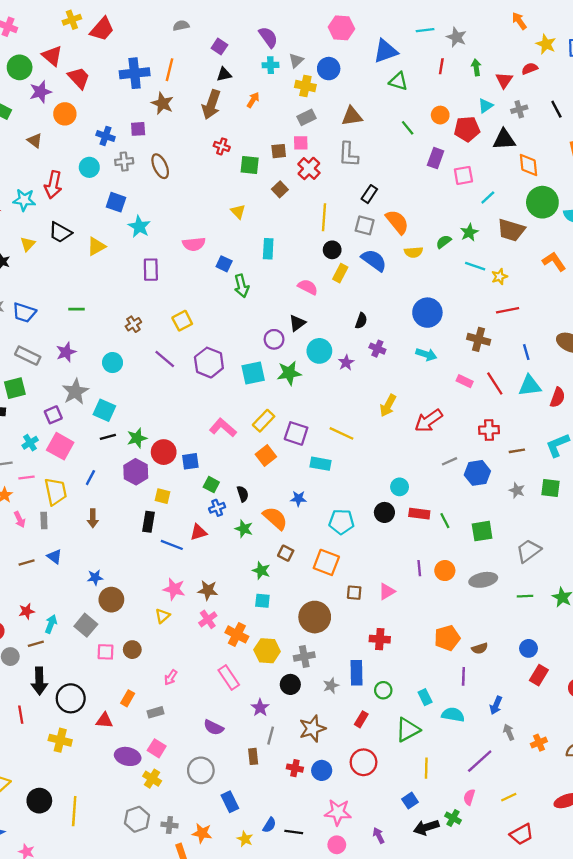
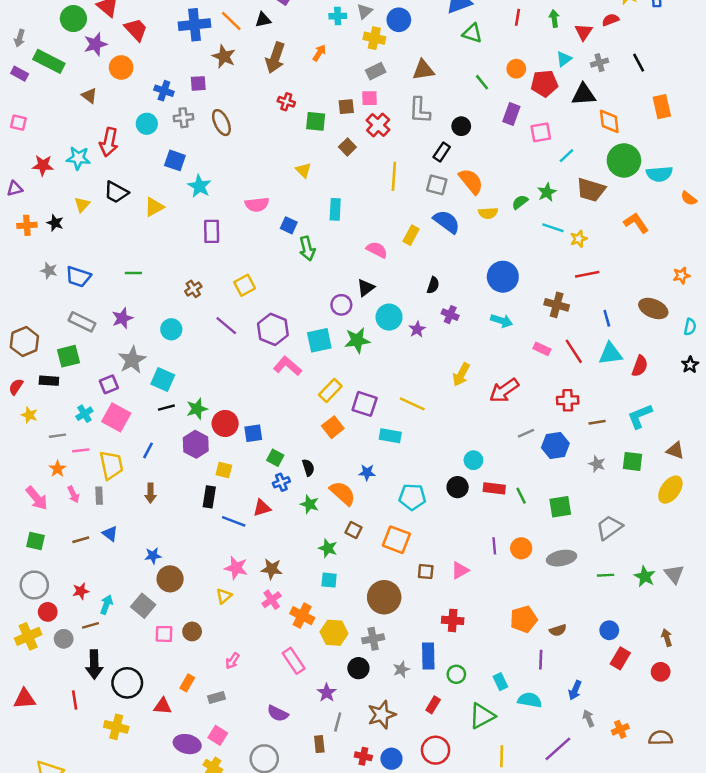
orange line: (169, 70) -> (231, 21), turned -60
black triangle: (224, 74) -> (263, 20), moved
black circle: (332, 250) -> (461, 126), moved
pink L-shape: (223, 428) -> (287, 366), moved

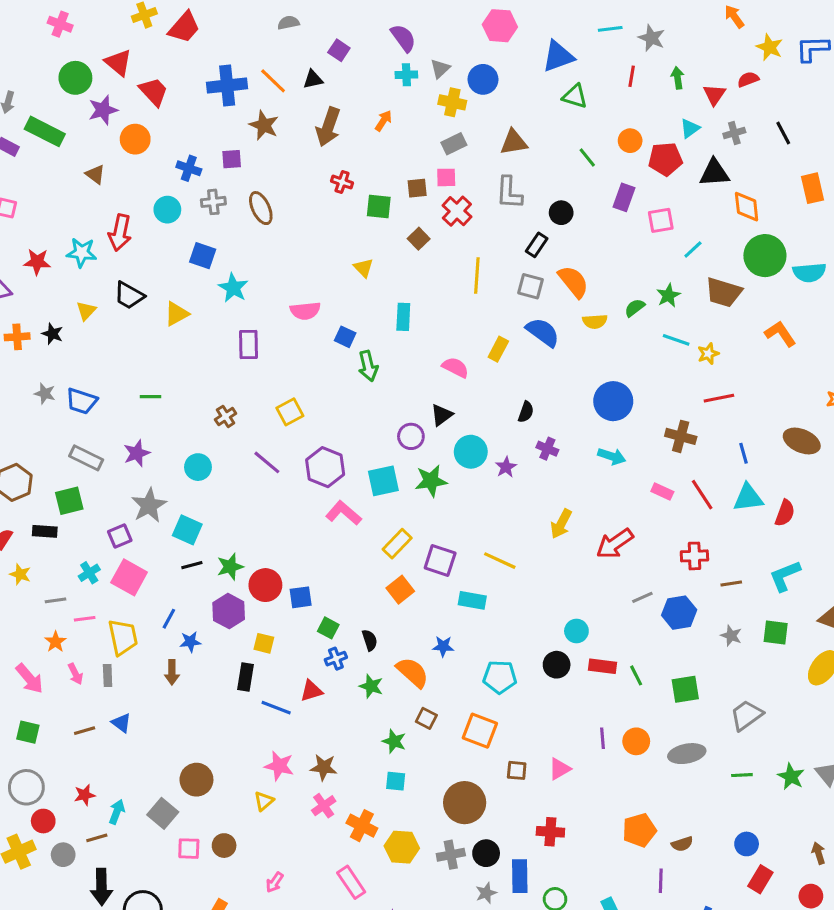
blue star: (153, 556) -> (190, 642), moved
black circle: (358, 668) -> (486, 853), moved

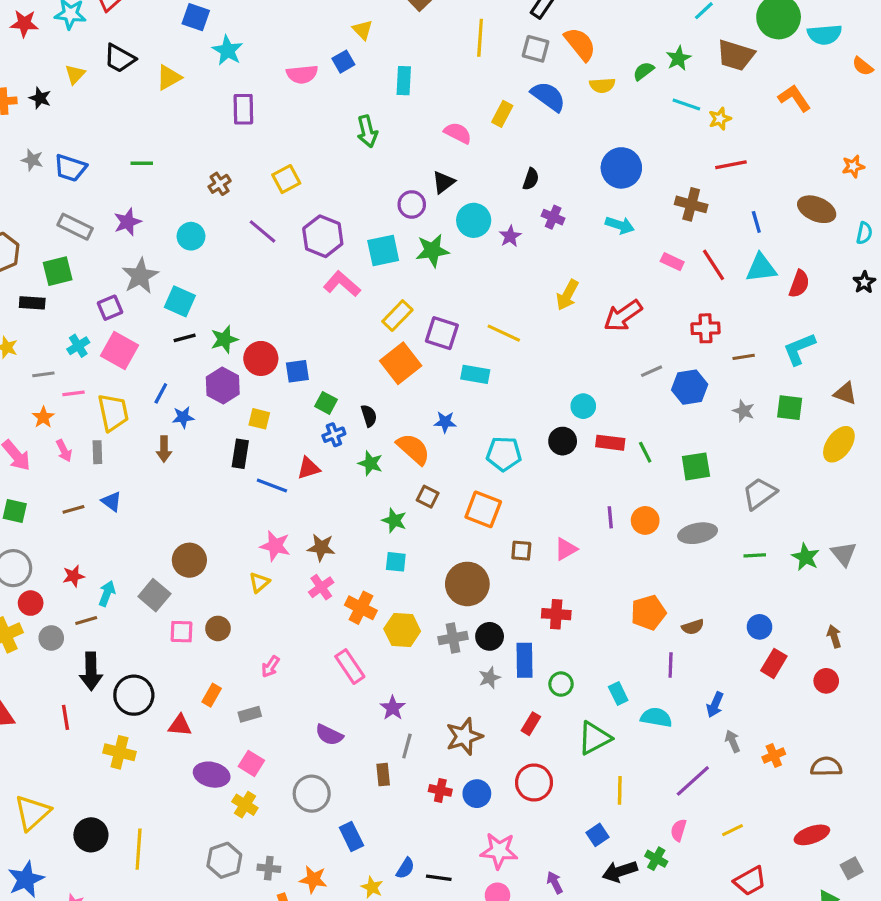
blue square: (345, 337) -> (343, 62), moved, turned 35
orange square: (400, 590) -> (401, 363), size x1.4

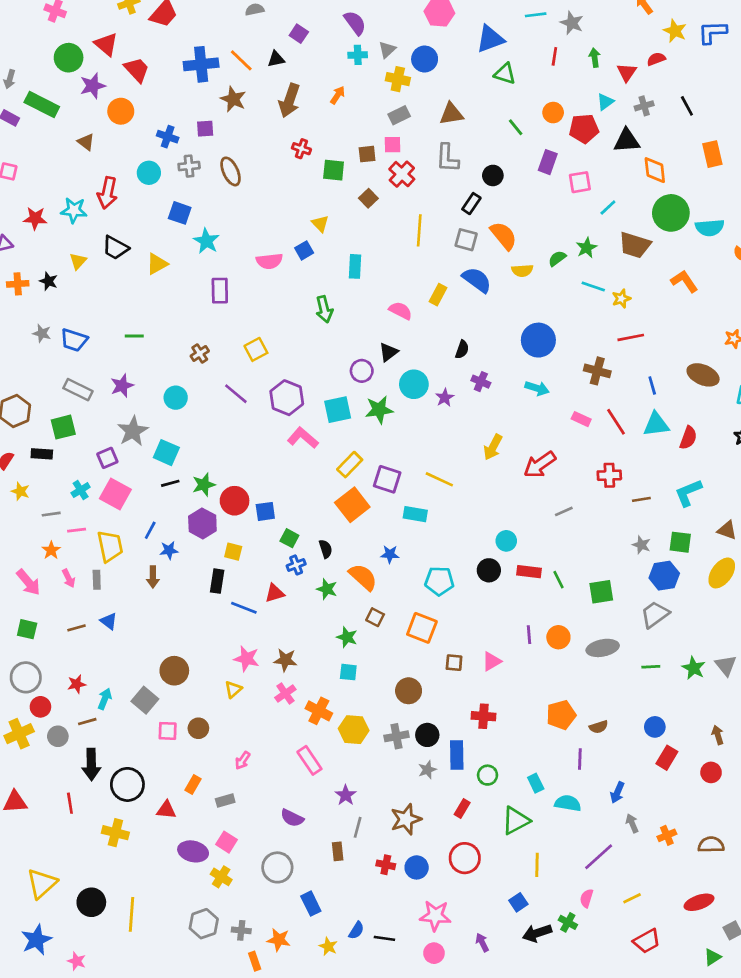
blue hexagon: (690, 387) -> (664, 576), moved
brown circle: (467, 584) -> (409, 691), size x0.7

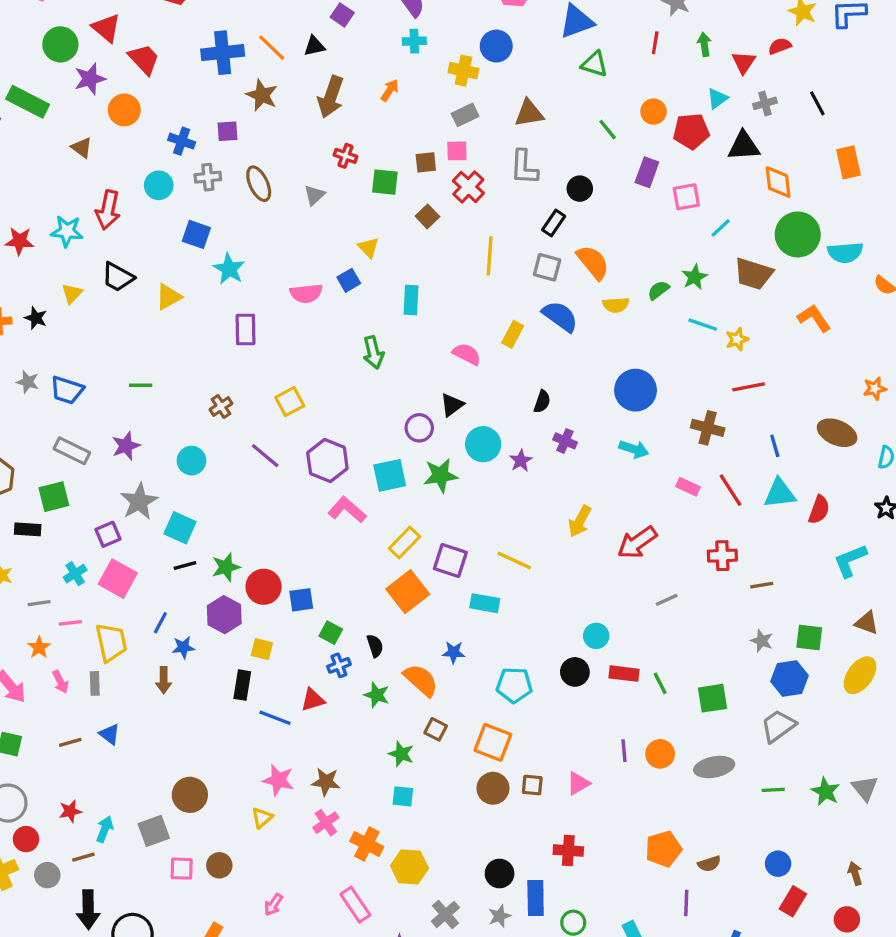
gray triangle: (387, 50) -> (314, 195), moved
cyan L-shape: (688, 493) -> (850, 561), moved
brown circle: (409, 691) -> (493, 788), moved
gray square: (145, 700) -> (154, 831), turned 30
gray cross: (396, 736) -> (445, 914), moved, turned -30

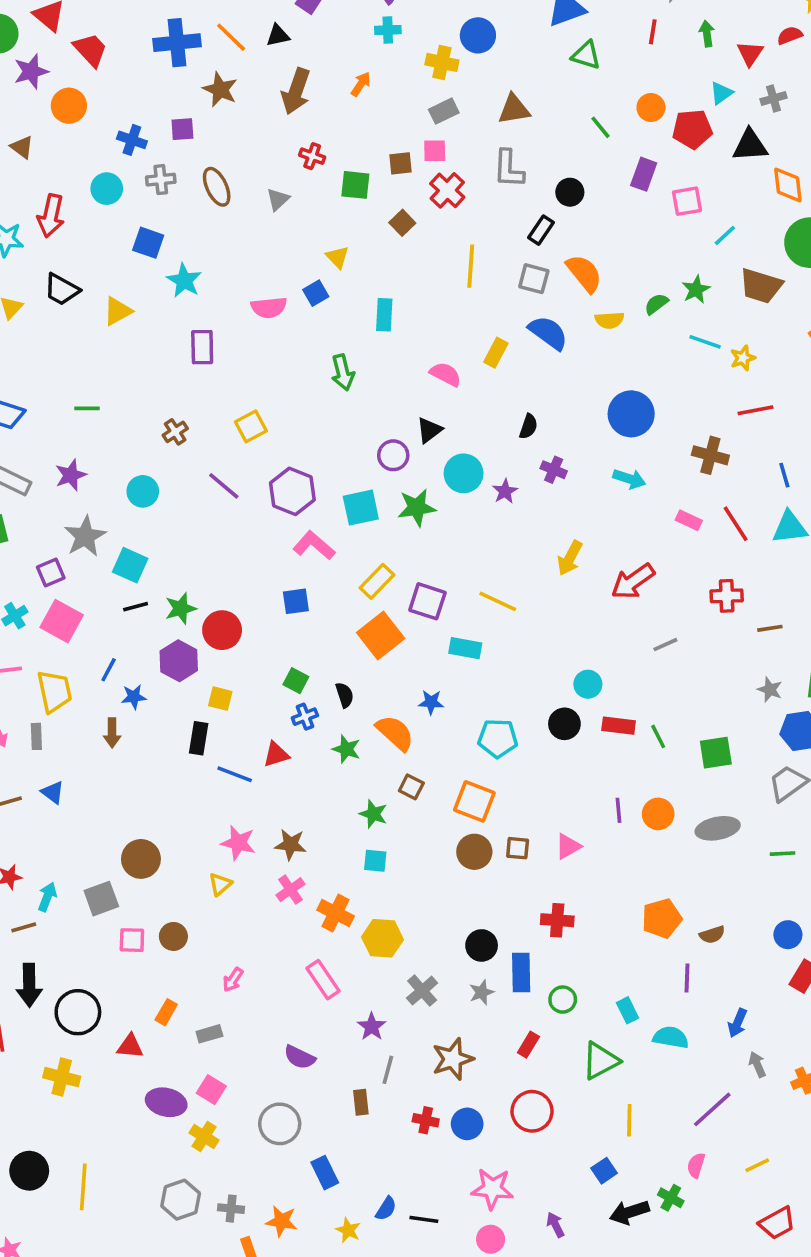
blue square: (301, 600) -> (296, 601), moved

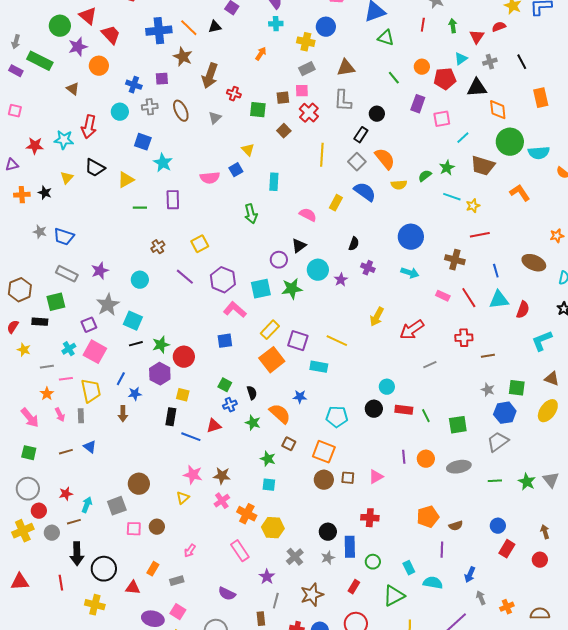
brown arrow: (296, 91) -> (210, 76), moved
gray square: (534, 279) -> (357, 162), turned 30
green line: (87, 408) -> (140, 208), moved

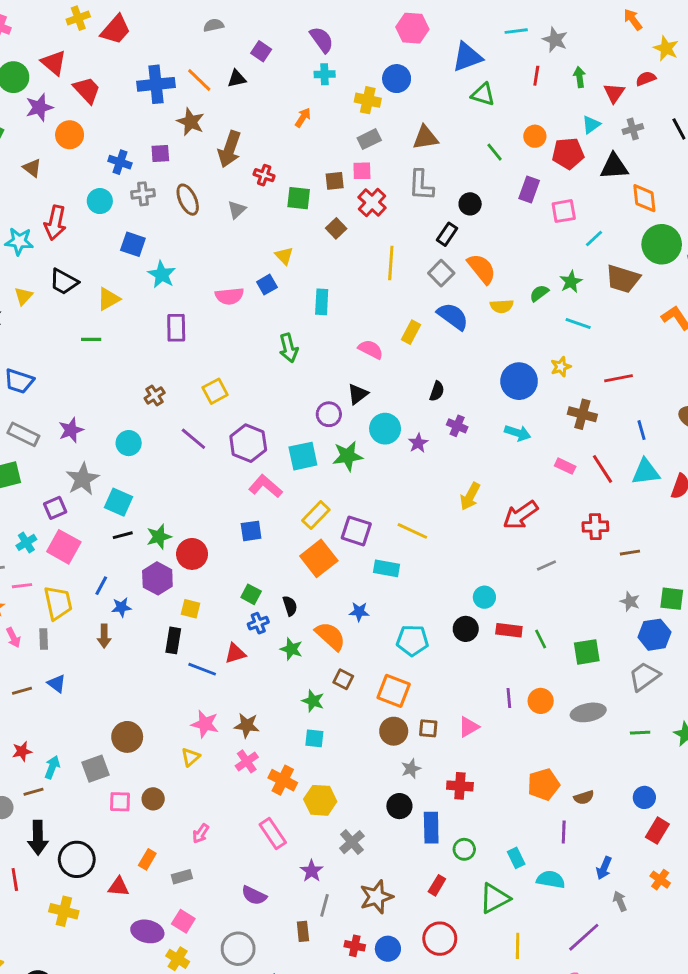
yellow star: (473, 206) -> (561, 367), moved
green line: (140, 208) -> (91, 339), moved
gray star: (328, 558) -> (411, 769), moved
orange cross: (507, 607) -> (660, 880), moved, turned -32

